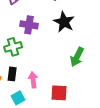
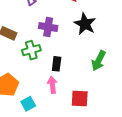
black rectangle: (12, 74) -> (57, 64), moved
cyan square: (18, 98) -> (28, 104), moved

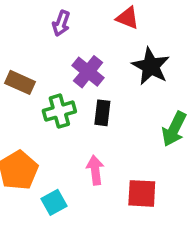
purple cross: (48, 27) -> (88, 72), turned 30
black rectangle: (57, 64) -> (102, 113), moved

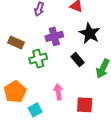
purple cross: (88, 72) -> (54, 36), turned 36
black rectangle: (102, 113) -> (77, 60), moved, turned -48

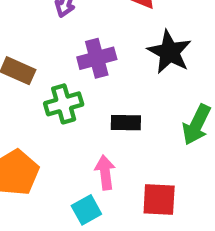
black rectangle: (77, 60) -> (126, 123), moved, turned -48
cyan square: (35, 110) -> (86, 210), moved

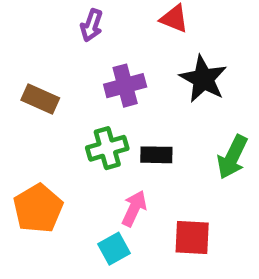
green cross: (64, 104) -> (107, 148), moved
pink arrow: (105, 172) -> (134, 208), turned 32

